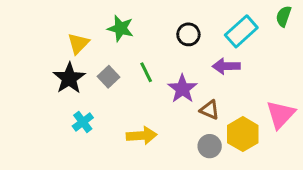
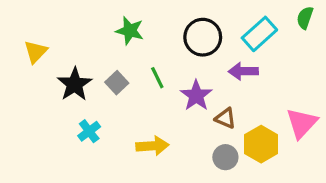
black circle: (188, 34) -> (203, 37), size x1.5
yellow triangle: (78, 43) -> (36, 52), moved

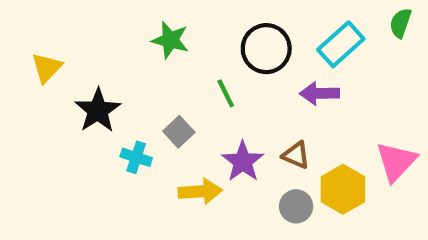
green line: (157, 78) -> (226, 93), moved
gray square: (117, 83) -> (179, 132), moved
purple star: (196, 96) -> (243, 162), moved
cyan cross: (89, 131) -> (136, 157), moved, turned -35

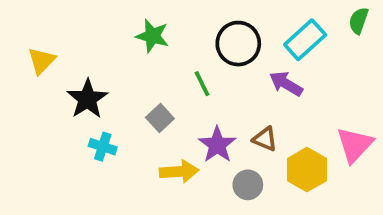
purple arrow: (319, 93) -> (286, 84), turned 32
cyan cross: (136, 157) -> (103, 147), moved
gray circle: (296, 206) -> (248, 185), moved

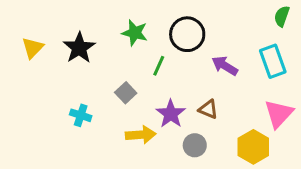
green star: (152, 36) -> (135, 33), moved
cyan rectangle: (305, 40) -> (273, 61), moved, turned -68
green line: (202, 84) -> (159, 66), turned 50
black star: (87, 99) -> (79, 48), moved
yellow hexagon: (307, 170) -> (253, 147), moved

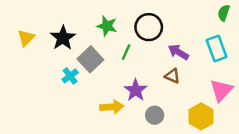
gray square: (126, 93) -> (90, 59), moved, size x1.5
brown triangle: (208, 109) -> (172, 76), moved
cyan cross: (81, 115) -> (70, 76), moved, turned 35

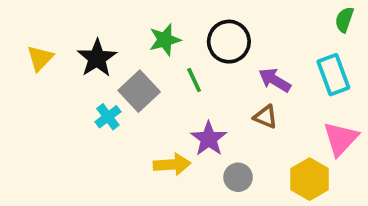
green star: (107, 26) -> (165, 40), turned -30
green line: (126, 52) -> (194, 80), turned -49

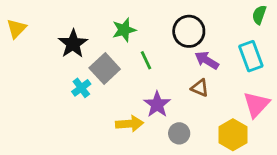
black circle: (229, 42) -> (189, 31), moved
yellow triangle: (40, 58) -> (16, 29), moved

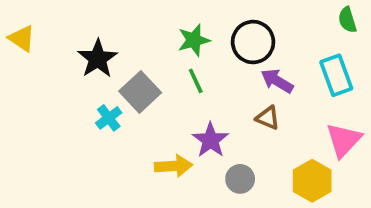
green semicircle: (259, 15) -> (347, 20), turned -36
yellow triangle: (16, 29) -> (22, 38), turned -40
green star: (124, 30) -> (194, 40), moved

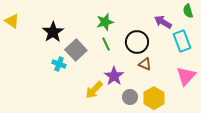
black circle: (253, 42) -> (137, 42), moved
purple arrow: (277, 81) -> (163, 22), moved
cyan cross: (109, 118) -> (59, 64), turned -32
yellow arrow: (173, 166) -> (94, 90), turned 138
yellow hexagon: (312, 181) -> (154, 98), moved

